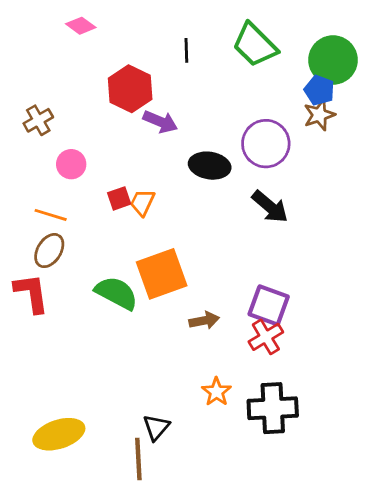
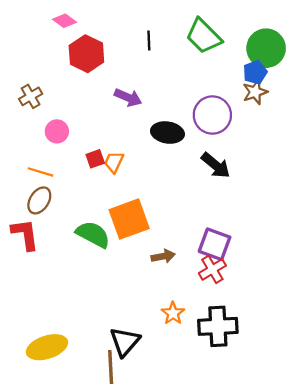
red hexagon: (130, 89) -> (86, 54), moved
blue pentagon: (319, 90) -> (255, 72), turned 30
black triangle: (156, 427) -> (125, 342), size x1.4

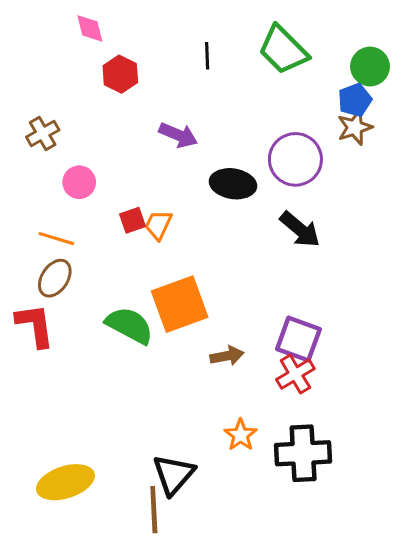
pink diamond: (65, 21) -> (90, 28), turned 40
green circle: (266, 48) -> (370, 66), size x0.7
red hexagon: (86, 54) -> (120, 74), size x0.7

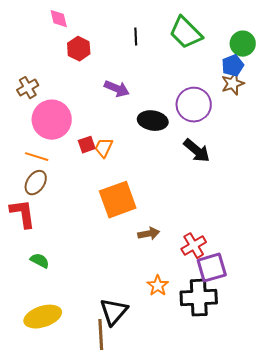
pink circle: (79, 182) -> (52, 120), size x1.8
green semicircle: (129, 325) -> (40, 261), moved, size x0.6
purple square: (298, 339) -> (212, 268), moved, turned -36

